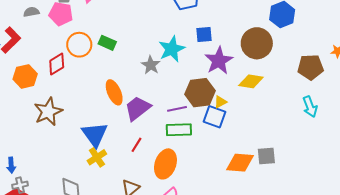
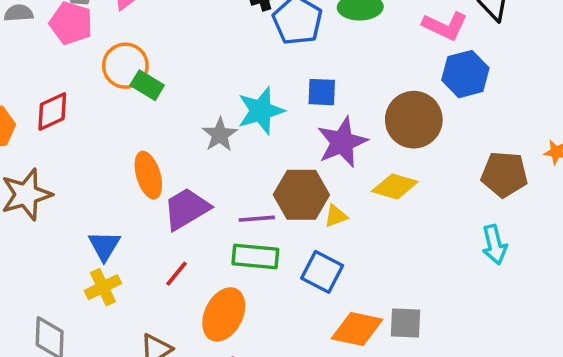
orange circle: (79, 45) -> (125, 66), moved
blue square: (214, 117) -> (322, 272), moved
blue triangle: (95, 134) -> (104, 246), size x0.7

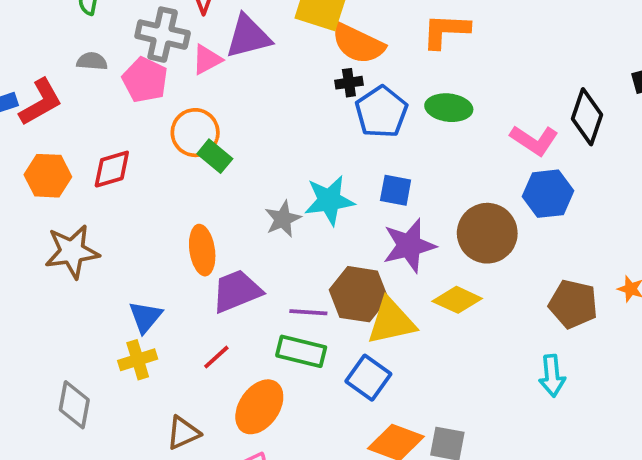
yellow triangle: (336, 216) -> (391, 321), size x2.0

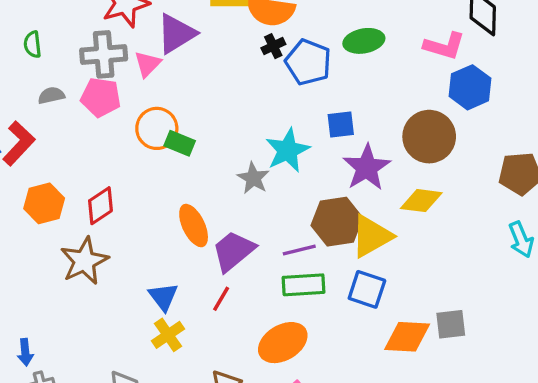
red diamond: (112, 169) -> (100, 206), moved
red line: (216, 357) -> (221, 299), moved
orange ellipse: (259, 407) -> (283, 343), turned 42

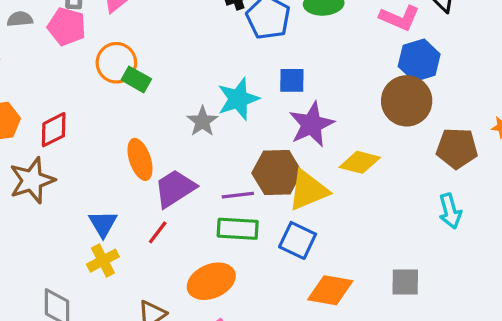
brown circle: (429, 137) -> (407, 101), moved
gray square: (451, 324) -> (405, 282), moved

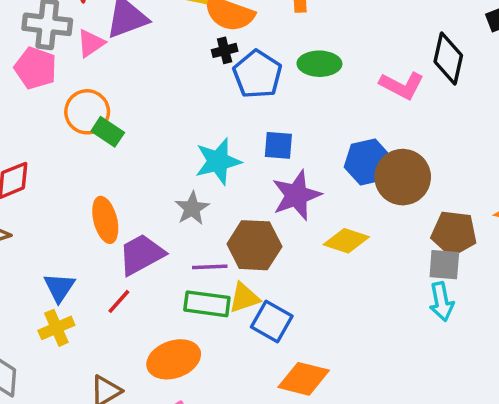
blue hexagon: (419, 60) -> (368, 162), moved
gray star: (202, 121) -> (192, 208), moved
yellow triangle: (308, 190) -> (244, 298), moved, size x0.7
gray square: (405, 282) -> (444, 265), moved

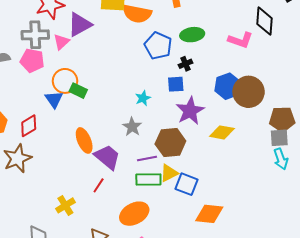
black cross: (225, 50) -> (185, 64), moved
cyan star: (218, 161) -> (143, 98), size x0.6
purple trapezoid: (141, 254) -> (107, 157), turned 76
blue triangle: (59, 287) -> (54, 99), moved

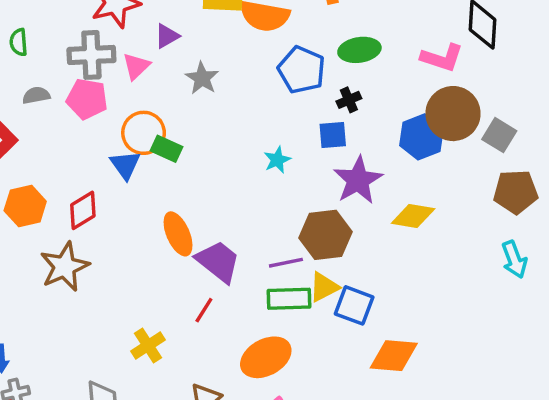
purple triangle: (80, 25) -> (167, 36), size x0.6
brown circle: (249, 92) -> (453, 114), moved
gray star: (132, 127) -> (202, 78), moved
gray square: (279, 138) -> (499, 135), moved, turned 36

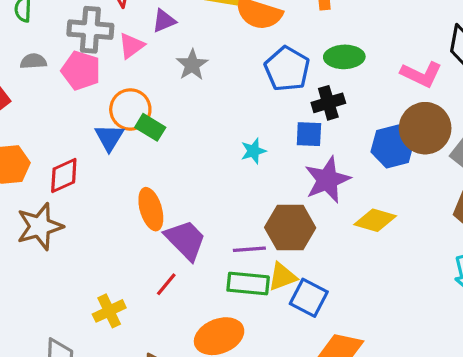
black cross: (349, 100) -> (328, 103), size x1.4

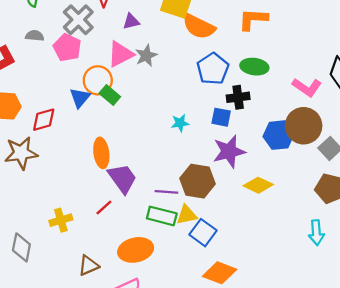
gray cross: (90, 30) -> (78, 20), turned 32
pink triangle: (131, 46) -> (120, 54), moved, size x1.4

